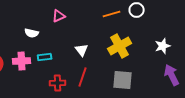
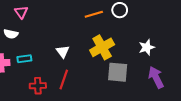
pink triangle: (59, 16) -> (21, 12), moved, turned -40
gray square: (123, 80) -> (118, 72), moved

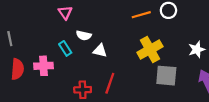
white semicircle: (11, 34) -> (84, 35), moved
white triangle: (63, 52) -> (100, 51), moved, turned -40
cyan rectangle: (24, 59) -> (65, 48), moved, turned 64

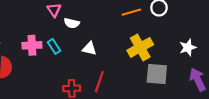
white semicircle: (84, 35) -> (72, 23), moved
pink cross: (43, 66) -> (32, 45), moved

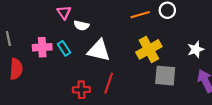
white triangle: (89, 49) -> (99, 51), size x1.6

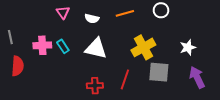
orange line: (140, 15) -> (125, 13), moved
white semicircle: (81, 25) -> (92, 19), moved
red line: (109, 83) -> (125, 79), moved
red cross: (81, 90) -> (95, 86), moved

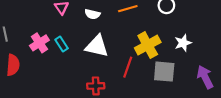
pink cross: (42, 45) -> (39, 43), turned -30
white star: (188, 47) -> (183, 43), moved
red line: (125, 79) -> (128, 67), moved

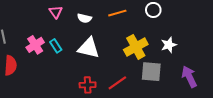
red line: (128, 67) -> (117, 83), moved, turned 36

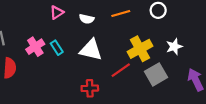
pink triangle: (56, 12) -> (57, 12), turned 32
gray square: (151, 72) -> (156, 74), turned -35
red line: (117, 83) -> (121, 70), moved

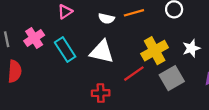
white semicircle: (87, 19) -> (106, 19), moved
pink cross: (35, 47) -> (34, 38), moved
cyan rectangle: (57, 48) -> (65, 49), size x1.5

